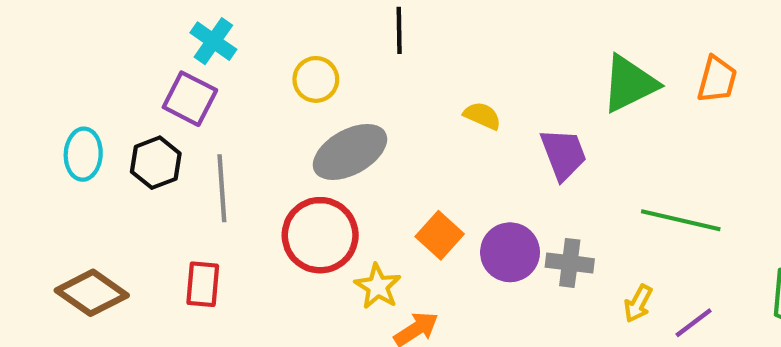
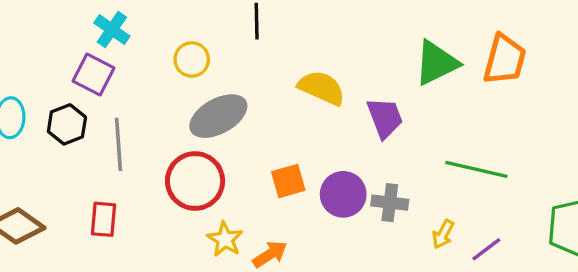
orange trapezoid: (717, 79) -> (505, 59), size x1.4
yellow semicircle: (482, 116) -> (322, 88), size x1.6
orange square: (440, 235) -> (288, 181), turned 32
yellow star: (378, 286) -> (225, 239), moved

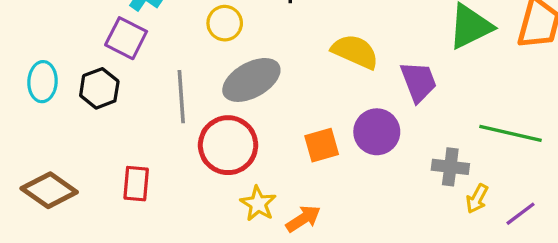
gray line: (118, 144) -> (181, 97), moved
purple circle: (343, 194) -> (377, 132), moved
gray cross: (390, 203) -> (450, 167), moved

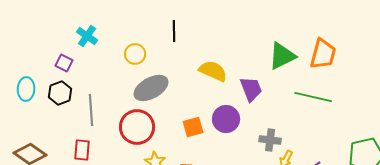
purple square: (126, 38) -> (64, 63), moved, size x0.7
gray line: (181, 97) -> (91, 110), moved
green line: (510, 133) -> (313, 97), moved

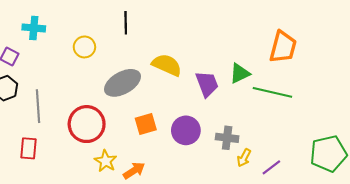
cyan cross: (87, 36) -> (34, 28), turned -30
green triangle: (282, 56) -> (240, 73), moved, size x0.7
gray ellipse: (151, 88) -> (122, 83), moved
purple circle: (226, 119) -> (186, 130), moved

